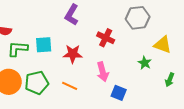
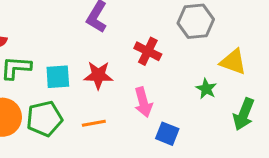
cyan square: (44, 45) -> (58, 77), moved
green arrow: (170, 80) -> (244, 114), size x1.5
orange line: (70, 86) -> (94, 123), turned -35

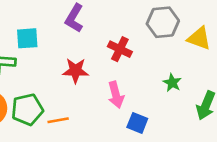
yellow triangle: (233, 62) -> (199, 38), moved
cyan square: (58, 77) -> (27, 38), moved
orange line: (94, 123) -> (58, 120), moved

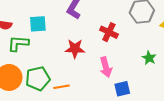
blue square: (137, 123) -> (122, 89), turned -35

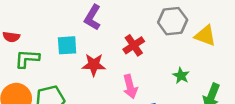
cyan square: (38, 24) -> (67, 45), moved
red cross: (109, 32) -> (134, 45), turned 30

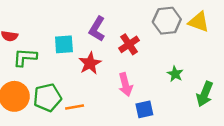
purple L-shape: (93, 17) -> (97, 29), moved
yellow triangle: (205, 36) -> (199, 22), moved
red star: (94, 65) -> (90, 63), turned -30

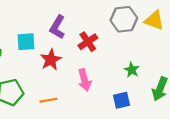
orange line: (75, 107) -> (48, 100), moved
blue square: (144, 109) -> (122, 100), moved

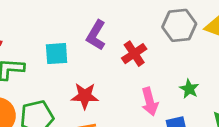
red star: (51, 60) -> (85, 96), moved, turned 30
pink arrow: (84, 80) -> (150, 102), moved

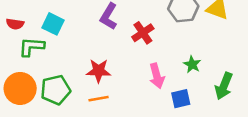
cyan square: (57, 54) -> (53, 24), moved, turned 30

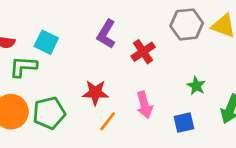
pink arrow: (157, 76) -> (144, 105), moved
orange line: (99, 99) -> (108, 121), moved, turned -42

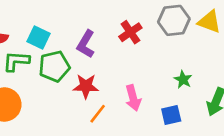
purple L-shape: (106, 34) -> (86, 44), moved
red cross: (143, 52) -> (130, 32), moved
green pentagon: (49, 113) -> (54, 66), moved

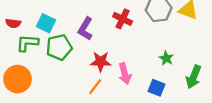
red cross: (130, 32) -> (123, 19), turned -30
red star: (86, 86) -> (101, 62), moved
blue square: (171, 115) -> (156, 88), turned 35

